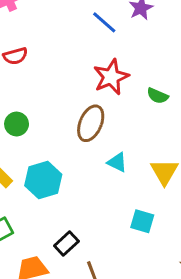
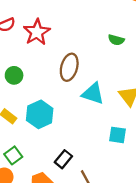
red star: (111, 77) -> (37, 32), moved
cyan triangle: (117, 162) -> (93, 94), size x1.5

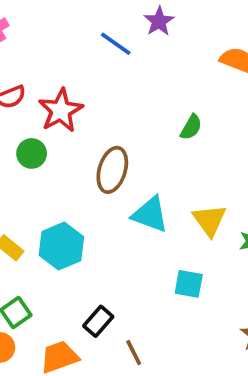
green semicircle: (116, 40) -> (191, 127), turned -77
green circle: (14, 75) -> (32, 153), moved

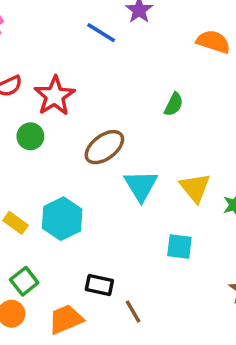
brown ellipse: (112, 170) -> (104, 147), turned 39
cyan triangle: (150, 214) -> (141, 186), turned 42
black rectangle: (98, 321) -> (99, 285), turned 64

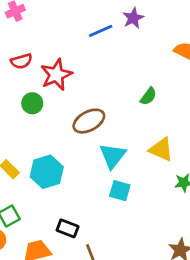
blue line: (101, 33) -> (101, 31), turned -65
yellow triangle: (195, 188) -> (161, 149), moved, turned -36
cyan square: (179, 247) -> (120, 191), moved

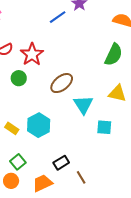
green semicircle: (148, 96) -> (114, 55), moved, size x1.6
cyan square: (120, 191) -> (104, 127), moved
black rectangle: (68, 228) -> (61, 163), turned -42

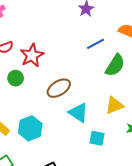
blue line: (58, 17) -> (96, 44), moved
yellow triangle: (117, 93) -> (114, 105), turned -42
cyan triangle: (83, 105) -> (78, 113), turned -30

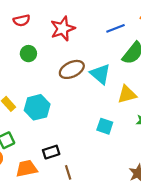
red star: (32, 55) -> (63, 29), moved
cyan triangle: (78, 113) -> (100, 74), moved

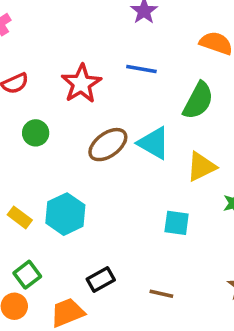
blue line: (115, 28) -> (141, 69), moved, turned 42
brown line: (68, 172) -> (161, 294), moved, turned -48

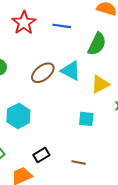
red star: (81, 84) -> (24, 23), moved

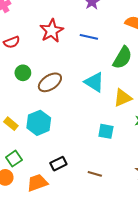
brown ellipse: (43, 73) -> (50, 82), moved

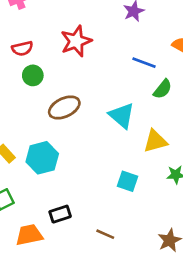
blue line: (89, 37) -> (144, 63), moved
green semicircle: (122, 58) -> (163, 89), size x0.7
green circle: (23, 73) -> (33, 75), moved

